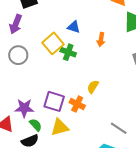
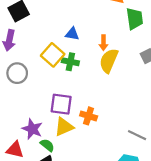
yellow semicircle: (93, 87) -> (109, 61), moved, size x1.6
purple square: (54, 101) -> (61, 104), moved
purple star: (24, 108) -> (32, 129), turned 30
yellow triangle: (60, 127) -> (64, 127), moved

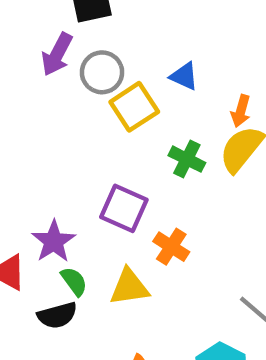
green cross: (70, 62) -> (187, 159), moved
gray circle: (17, 73) -> (102, 72), moved
yellow triangle: (64, 127) -> (129, 287), moved

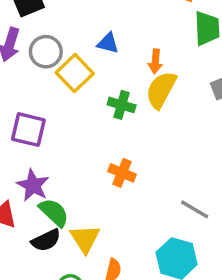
purple square: (124, 208) -> (28, 130), moved
green semicircle: (74, 281) -> (54, 212), size x1.4
yellow triangle: (129, 287) -> (85, 239), moved, turned -44

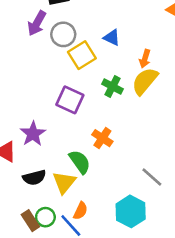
purple square: (28, 130) -> (70, 100), moved
green semicircle: (54, 212) -> (80, 162), moved

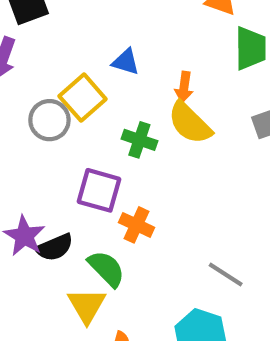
gray circle: (63, 34) -> (49, 120), moved
yellow semicircle: (145, 81) -> (190, 123), turned -76
purple square: (70, 100) -> (99, 190), moved
black semicircle: (34, 178) -> (55, 247), moved

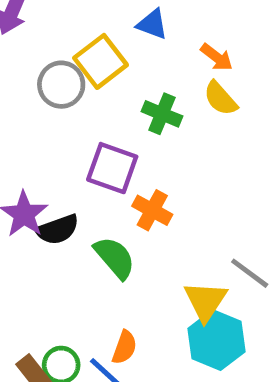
orange arrow: (184, 87) -> (217, 57), turned -64
yellow semicircle: (190, 123) -> (220, 98), size x0.7
yellow triangle: (87, 306) -> (205, 301), moved

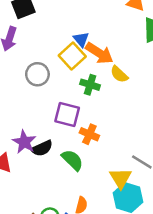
blue triangle: (152, 24) -> (81, 39), turned 35
orange arrow: (217, 57) -> (99, 53), moved, size x1.6
yellow square: (101, 61) -> (72, 56), moved

